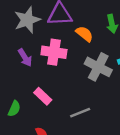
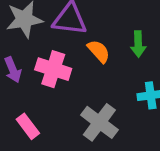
gray cross: (98, 67) -> (99, 122), moved

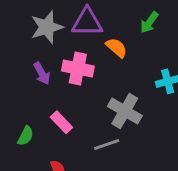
green arrow: (138, 44) -> (149, 22), moved, turned 45

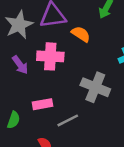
pink rectangle: (61, 122) -> (43, 104), turned -48
gray line: (107, 145) -> (68, 120), moved

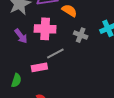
gray cross: (95, 87) -> (81, 35), moved, size x0.6
gray line: (68, 120) -> (55, 54), moved

